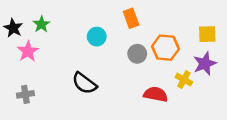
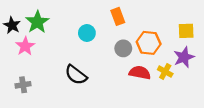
green star: (41, 24) -> (37, 22), size x1.5
red semicircle: (156, 94) -> (140, 73), moved

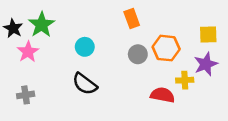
cyan circle: (87, 33) -> (85, 47), moved
yellow cross: (165, 72) -> (185, 80), turned -32
red semicircle: (140, 73) -> (163, 95), moved

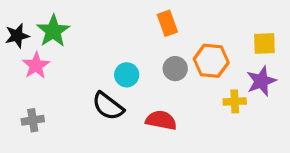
black star: (13, 28) -> (17, 36), turned 30
cyan circle: (85, 47) -> (127, 75), moved
red semicircle: (163, 95) -> (161, 120), moved

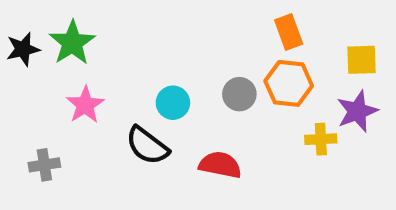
orange rectangle: (167, 23) -> (289, 32), moved
pink star: (36, 65) -> (85, 105), moved

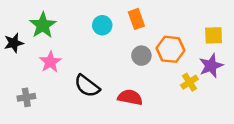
orange rectangle: (289, 32) -> (136, 19), moved
black star: (23, 49) -> (14, 43), moved
cyan circle: (173, 103) -> (102, 25), moved
yellow cross: (321, 139) -> (189, 82), turned -30

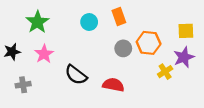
black star: (14, 43) -> (12, 52), moved

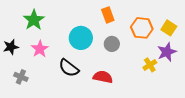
cyan circle: (89, 22) -> (81, 38), moved, size x1.5
yellow square: (186, 31) -> (169, 28), turned 35
orange hexagon: (149, 43) -> (142, 28), moved
gray cross: (23, 85) -> (21, 77), turned 32

